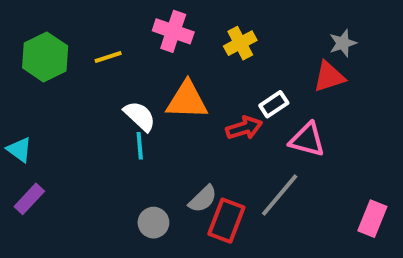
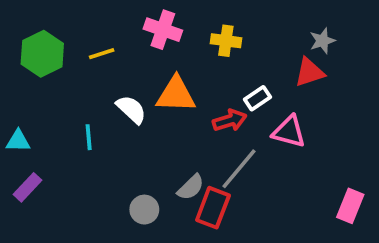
yellow cross: (240, 43) -> (226, 41), turned 36
cyan line: (140, 146) -> (89, 137), moved
cyan triangle: (19, 150) -> (18, 141), turned -35
gray line: (280, 195) -> (239, 169), moved

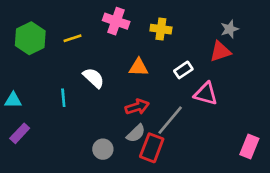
orange triangle: (176, 95) -> (138, 67), moved, size x0.7
red arrow: (230, 120) -> (137, 107), moved

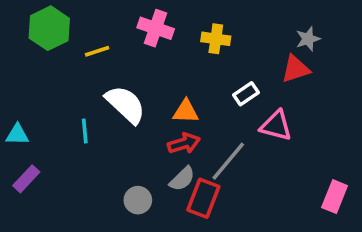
green hexagon: (30, 38) -> (49, 28), moved
orange triangle: (138, 67) -> (186, 111), moved
white semicircle: (94, 78) -> (125, 104), size x1.4

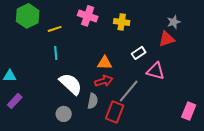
white semicircle: (125, 104) -> (71, 84), moved
cyan line: (85, 131) -> (56, 53), moved
gray semicircle: (182, 179) -> (93, 101), moved, turned -35
gray circle: (138, 200) -> (64, 114), moved

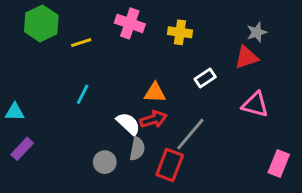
cyan line: (56, 53) -> (83, 94), moved, turned 32
pink triangle: (156, 71) -> (255, 105), moved
white semicircle: (71, 84) -> (128, 124), moved, size x0.7
gray circle: (64, 114) -> (105, 162), moved

